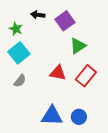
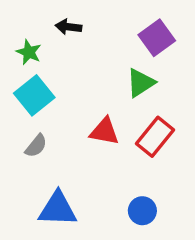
purple square: (65, 21) -> (157, 38), moved
blue triangle: (52, 116) -> (58, 209), moved

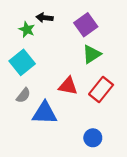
purple square: (157, 38) -> (86, 25), moved
green star: (29, 52) -> (27, 29), moved
blue triangle: (58, 209) -> (45, 113), moved

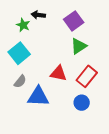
blue circle: (93, 138) -> (82, 103), moved

